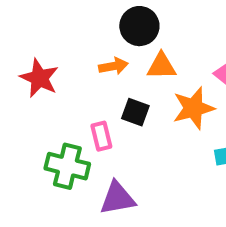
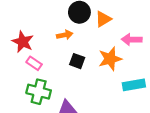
orange triangle: (161, 66) -> (103, 19), moved, turned -30
pink rectangle: (101, 136) -> (34, 63), moved, turned -42

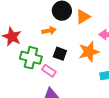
pink rectangle: (34, 63) -> (49, 71), moved
green cross: (39, 92) -> (31, 58), moved

